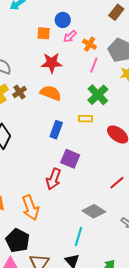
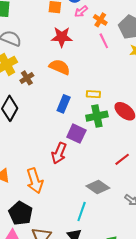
pink line: (94, 65) -> (104, 41), turned -49
brown cross: (20, 92) -> (27, 78), moved
green cross: (98, 95) -> (97, 116), moved, turned 30

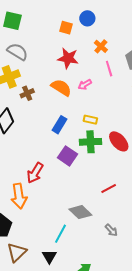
pink arrow: (81, 11) -> (85, 85), moved
orange cross: (100, 20) -> (101, 46), moved
red arrow: (59, 153) -> (35, 173), moved

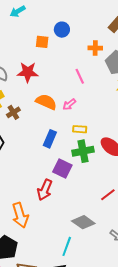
orange cross: (101, 46) -> (95, 48), moved, turned -32
red star: (68, 58) -> (28, 72), moved
pink line: (109, 69) -> (80, 76), moved
pink arrow: (85, 85) -> (69, 104), moved
red arrow: (35, 173) -> (45, 190), moved

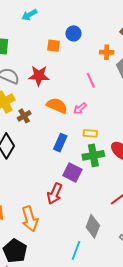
gray diamond: (83, 222) -> (93, 226), turned 75

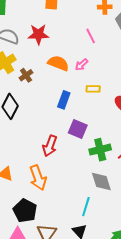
green cross: (93, 155) -> (100, 150), moved
red arrow: (55, 194) -> (50, 146), moved
gray diamond: (93, 226) -> (101, 182), turned -35

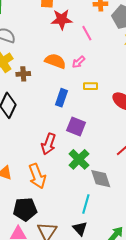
red star: (38, 34) -> (62, 19), moved
brown cross: (26, 75) -> (23, 74), turned 32
green cross: (100, 150) -> (79, 159), moved, turned -30
black pentagon: (25, 211) -> (25, 209), turned -30

